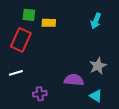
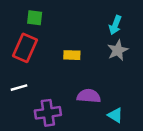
yellow rectangle: (49, 23) -> (72, 55), moved
gray star: (98, 66) -> (118, 50), moved
purple cross: (40, 94) -> (48, 113), size x1.5

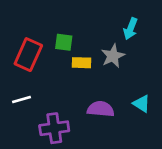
green square: (35, 18) -> (64, 42), moved
gray star: (118, 50) -> (113, 56), moved
cyan triangle: (115, 115) -> (141, 104), moved

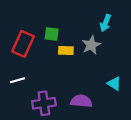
purple semicircle: (101, 109) -> (81, 101), moved

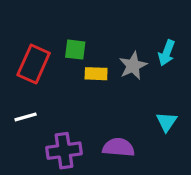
cyan arrow: (105, 23) -> (167, 53), moved
cyan triangle: (114, 83) -> (167, 122), turned 32

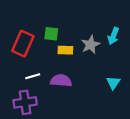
white line: (26, 117) -> (33, 76), moved
purple semicircle: (119, 147) -> (61, 81), moved
purple cross: (64, 151) -> (25, 102), moved

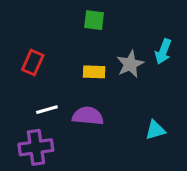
green square: (51, 34) -> (94, 20), moved
red rectangle: (23, 44) -> (33, 63), size x0.7
cyan triangle: (113, 83) -> (155, 130), moved, turned 40

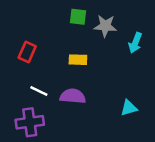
gray star: (130, 64) -> (105, 26), moved, turned 30
white line: (47, 110) -> (39, 91), turned 42

